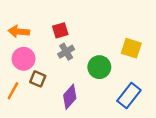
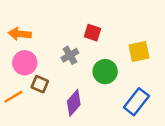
red square: (60, 30) -> (93, 33), moved, turned 35
yellow square: (131, 48) -> (139, 51), turned -30
orange line: (13, 91) -> (13, 97), turned 30

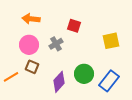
orange arrow: (20, 34) -> (31, 19), moved
pink circle: (25, 63) -> (29, 45), moved
green circle: (105, 72) -> (84, 74), moved

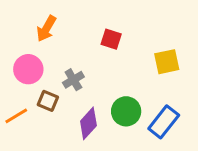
orange arrow: (31, 19) -> (46, 29), turned -66
gray cross: (56, 44) -> (73, 80), moved
pink circle: (29, 45) -> (28, 69), moved

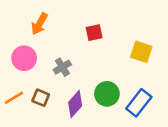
red square: (111, 39) -> (94, 33), turned -30
yellow square: (167, 62) -> (141, 52), turned 30
brown square: (48, 101) -> (41, 98), moved

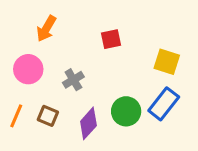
orange line: (14, 98) -> (16, 116), turned -36
blue rectangle: (139, 103) -> (164, 104), moved

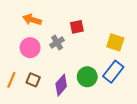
orange arrow: (46, 29) -> (32, 20), turned 78
pink circle: (28, 69) -> (30, 48), moved
gray cross: (73, 80) -> (57, 42), moved

